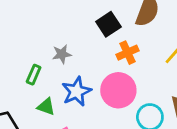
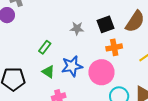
gray star: (62, 54) -> (77, 28), moved

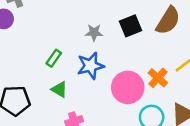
orange cross: (114, 47) -> (158, 78), moved, turned -35
blue star: (72, 66) -> (91, 66), moved

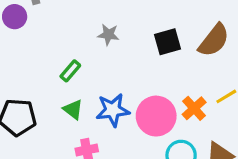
gray star: (94, 33) -> (108, 35), moved
blue star: (91, 66) -> (113, 110), moved

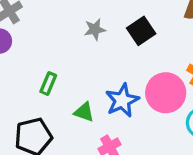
black square: (168, 42) -> (141, 31), moved
green rectangle: (70, 71) -> (48, 84), moved

